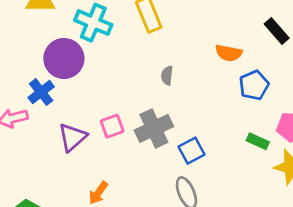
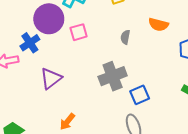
orange semicircle: (229, 53) -> (158, 25), moved
pink square: (112, 126) -> (79, 32), moved

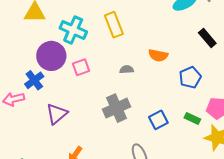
gray semicircle: (125, 37) -> (127, 69), turned 80
blue square: (140, 95) -> (158, 120), moved

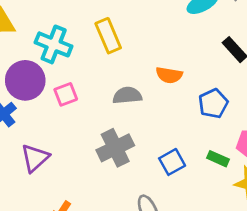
gray semicircle: (127, 69) -> (127, 95), size x1.5

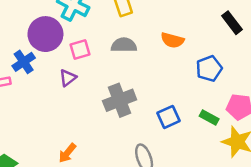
gray semicircle: (127, 95) -> (124, 45), moved
purple triangle: (35, 158) -> (68, 78), moved, size x0.7

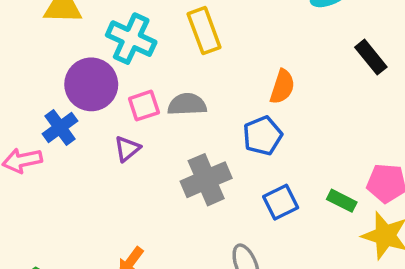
orange semicircle: (172, 40) -> (282, 87), turned -85
gray semicircle: (124, 45) -> (187, 104), moved
blue pentagon: (209, 69) -> (263, 136), moved

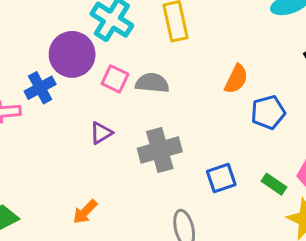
pink square: (144, 106) -> (115, 79), turned 36
blue pentagon: (263, 136) -> (268, 112), moved
purple triangle: (127, 149) -> (101, 133), moved

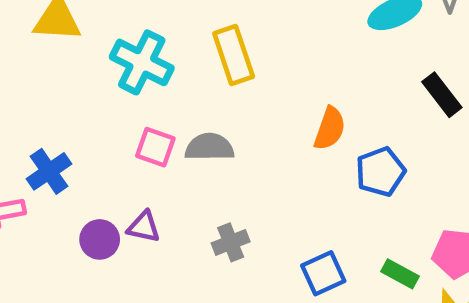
purple circle: (72, 54) -> (100, 239), moved, size x0.6
purple triangle: (101, 133) -> (144, 227), turned 50
gray cross: (160, 150) -> (231, 242), size x0.6

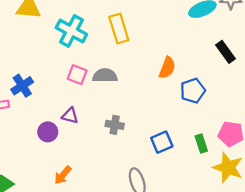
purple circle: (100, 239) -> (48, 132), moved
gray cross: (231, 242) -> (115, 125), turned 30
green rectangle: (400, 274) -> (201, 144), turned 42

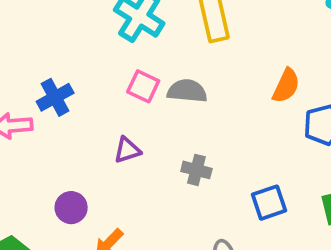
purple triangle: (70, 116) -> (127, 150), turned -36
purple circle: (48, 132) -> (71, 208), moved

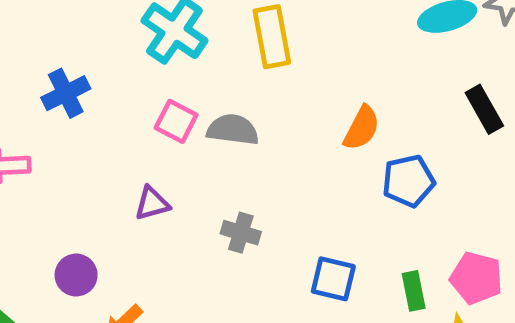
blue cross: (55, 97) -> (66, 93), moved
blue square: (269, 203) -> (333, 279), turned 30

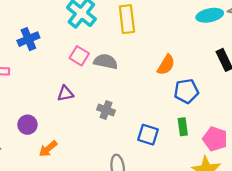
green rectangle: (414, 291) -> (183, 127), moved

